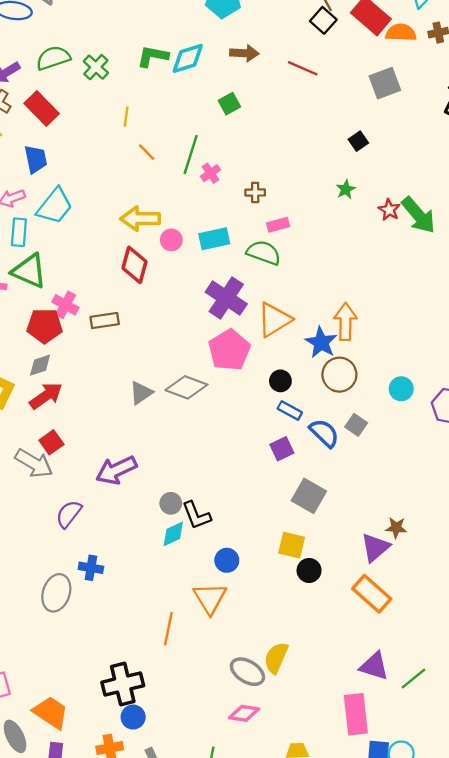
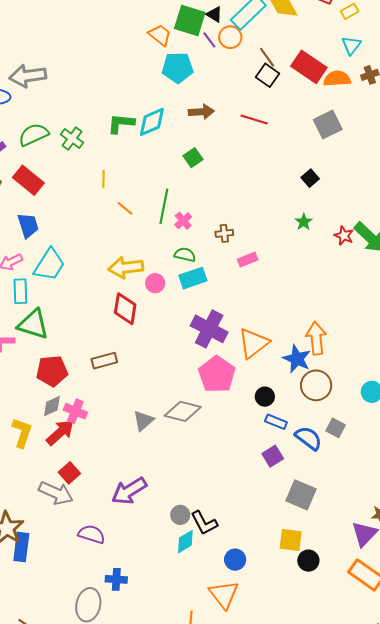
green semicircle: (264, 253) -> (185, 255), moved, size x0.7
pink cross: (66, 305) -> (75, 411), moved
purple semicircle: (69, 514) -> (92, 534), turned 76

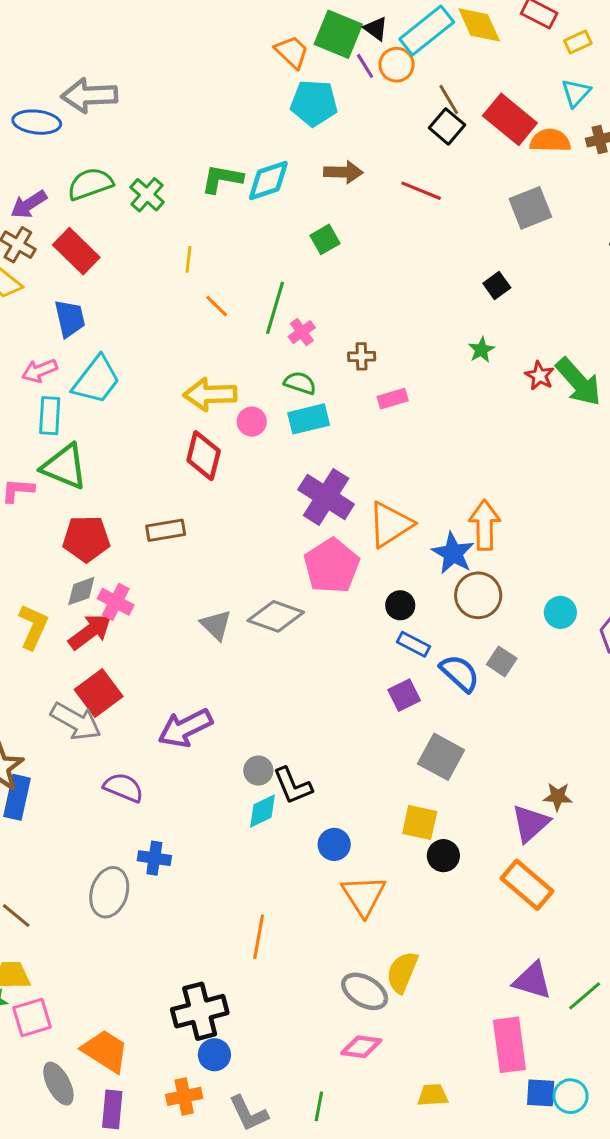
gray triangle: (143, 421) -> (216, 625), turned -40
red square: (69, 473) -> (99, 693), size x1.4
orange triangle: (224, 595) -> (364, 896), moved

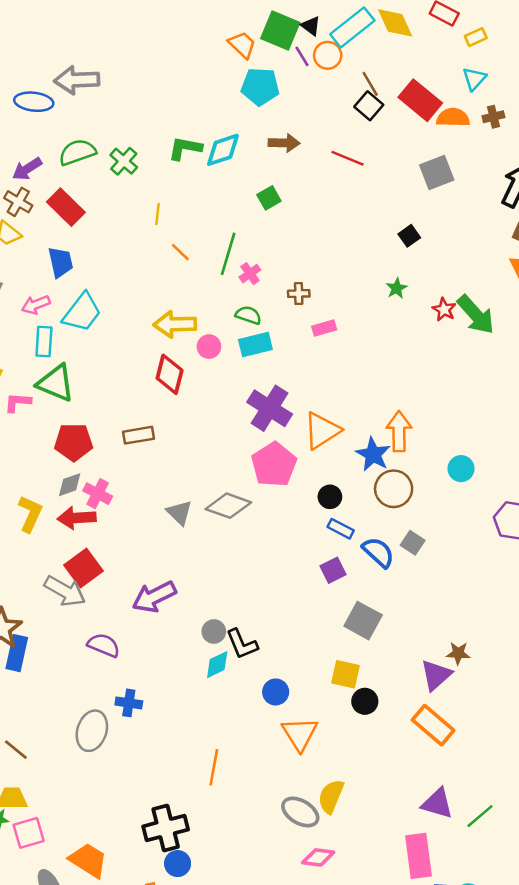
cyan circle: (560, 612) -> (461, 469), moved
red arrow: (90, 632) -> (77, 518), turned -147
pink diamond: (361, 1047) -> (318, 857), moved

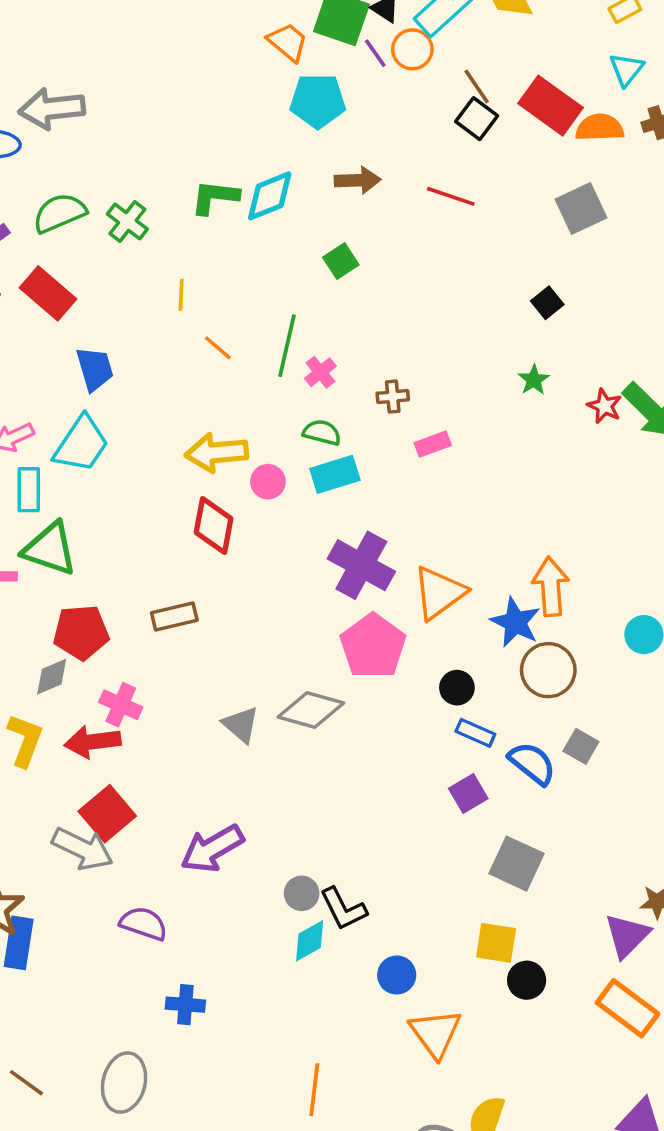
blue trapezoid: (61, 262) -> (95, 369), moved
gray diamond: (70, 485) -> (52, 677), moved
gray ellipse: (92, 731) -> (124, 1083), moved

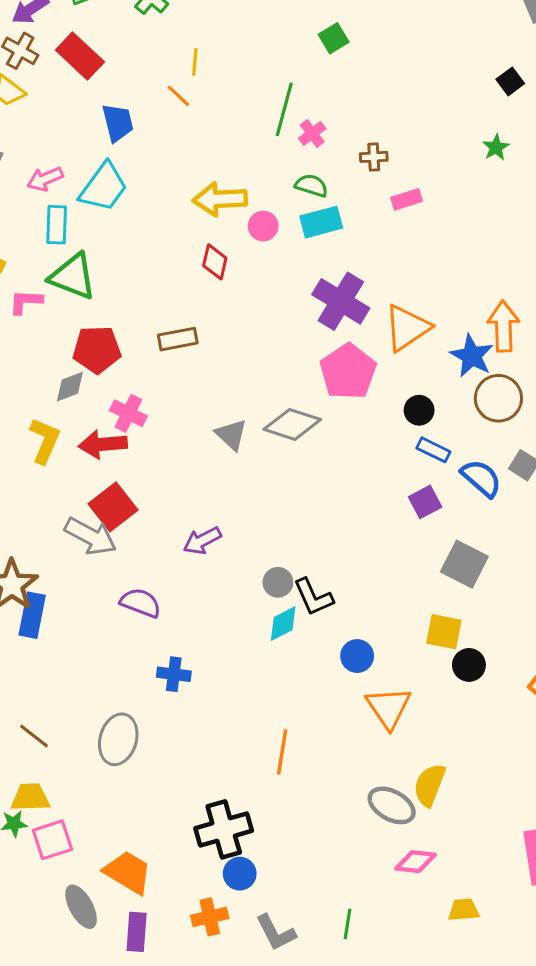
orange line: (218, 348) -> (178, 96), moved
red diamond: (214, 526) -> (215, 262), size x0.7
purple arrow: (212, 849) -> (202, 541), size x0.7

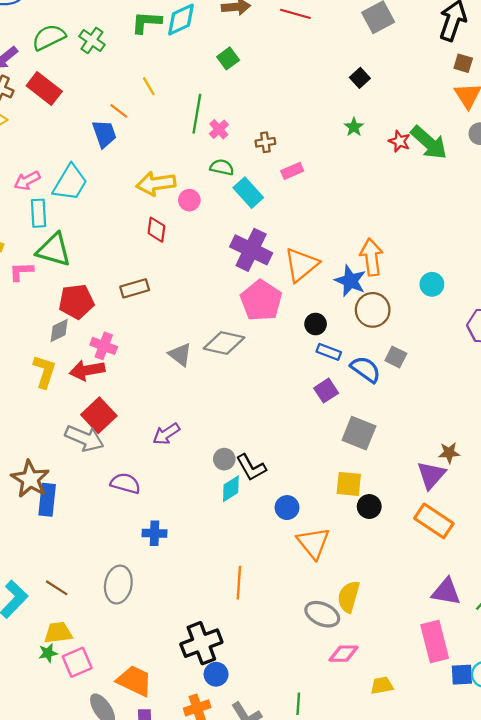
yellow line: (195, 62) -> (149, 86), moved, turned -30
blue trapezoid: (118, 123) -> (104, 134), moved
cyan rectangle: (321, 222) -> (248, 193), moved, turned 68

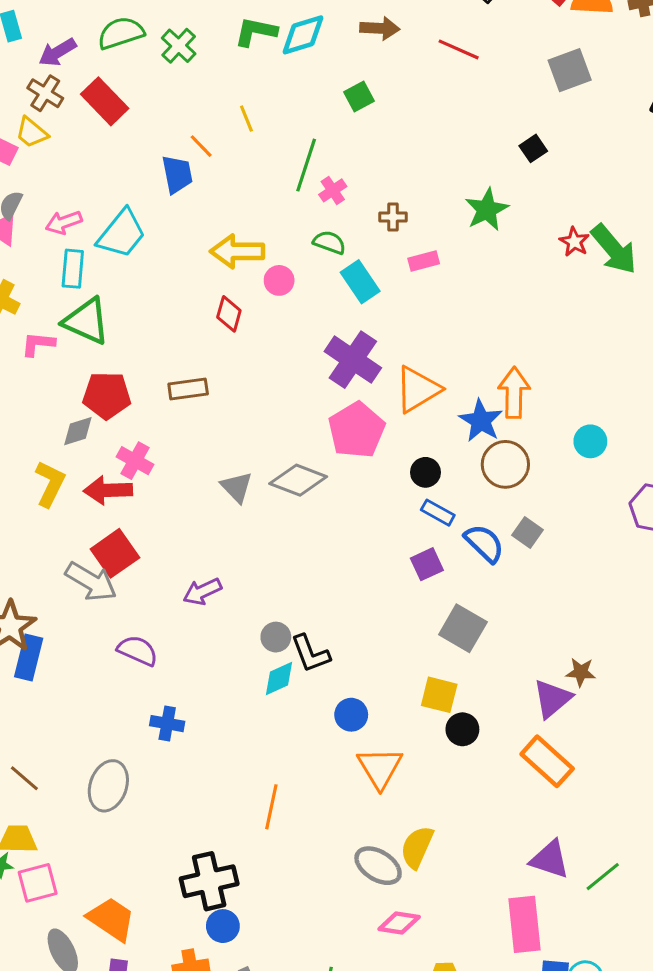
green star: (354, 127) -> (487, 210), moved, size x1.6

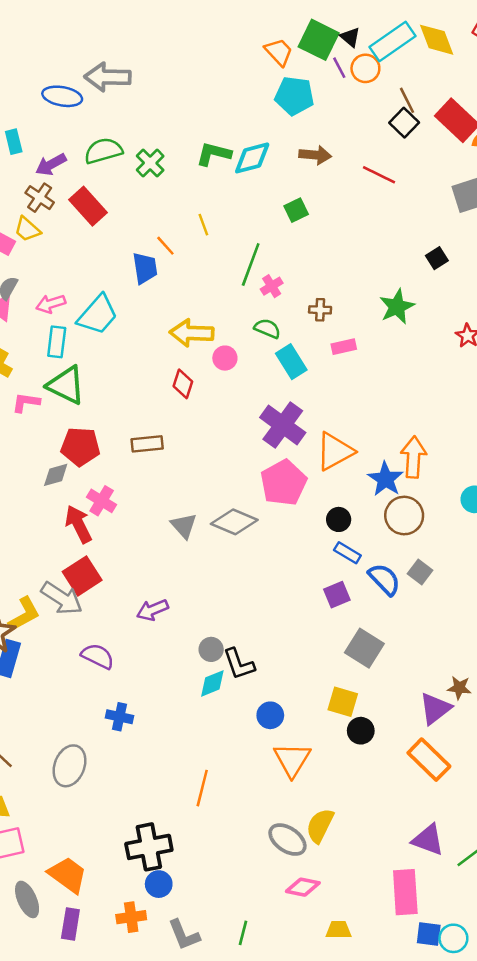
yellow L-shape: (50, 484) -> (24, 614), moved, turned 33
red arrow: (108, 490) -> (78, 524), turned 63

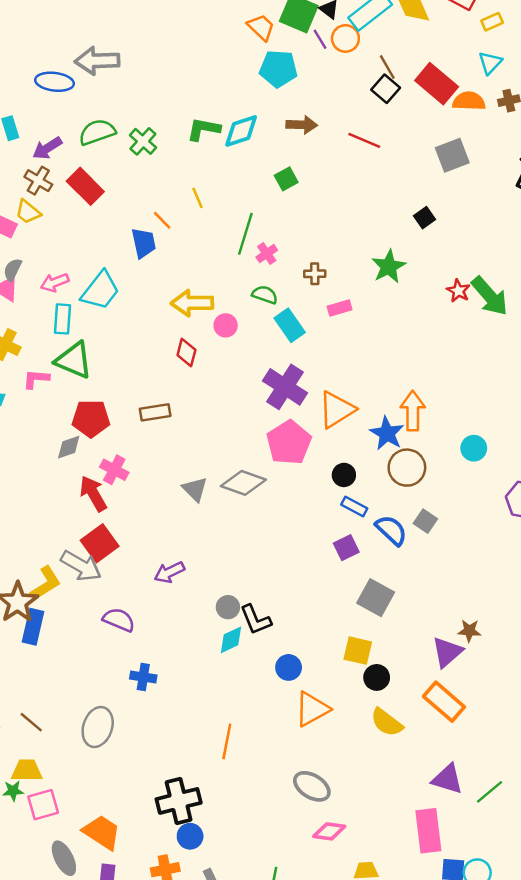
orange triangle: (292, 760) -> (312, 709), turned 33
yellow semicircle: (320, 826) -> (387, 722), moved, turned -76

